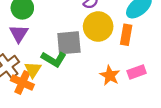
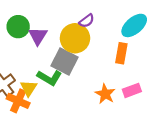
yellow circle: (98, 27) -> (75, 38), moved
purple triangle: (19, 34) -> (38, 36), moved
gray square: (69, 43) -> (65, 61), turned 32

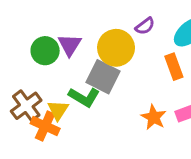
purple semicircle: (87, 21) -> (145, 26), moved
green circle: (18, 27) -> (45, 51), moved
orange rectangle: (121, 53) -> (174, 67), turned -30

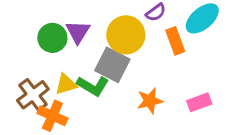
orange rectangle: (174, 67) -> (175, 41), moved
yellow triangle: (58, 110) -> (66, 84), moved, turned 40
orange star: (154, 117) -> (150, 101), moved, turned 30

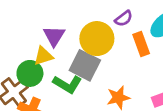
green circle: (52, 38) -> (30, 73), moved
yellow triangle: (66, 84) -> (43, 56), moved

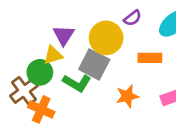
orange rectangle: (141, 44) -> (150, 58), moved, turned -70

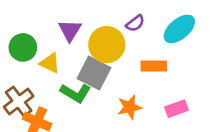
purple triangle: (64, 35) -> (70, 30), moved
yellow triangle: (53, 55) -> (50, 63), turned 42
green circle: (40, 72) -> (23, 47), moved

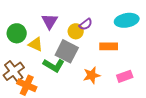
purple semicircle: (135, 23) -> (86, 24), moved
cyan ellipse: (179, 29) -> (127, 20), turned 30
yellow circle: (107, 45) -> (76, 31), size x0.6

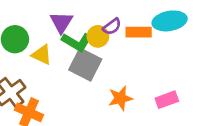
orange rectangle: (109, 46) -> (139, 32), moved
green L-shape: (54, 65) -> (77, 42), moved

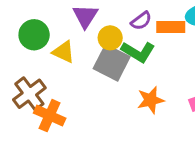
yellow circle: (98, 36) -> (110, 38), moved
green L-shape: (77, 42) -> (138, 52), moved

